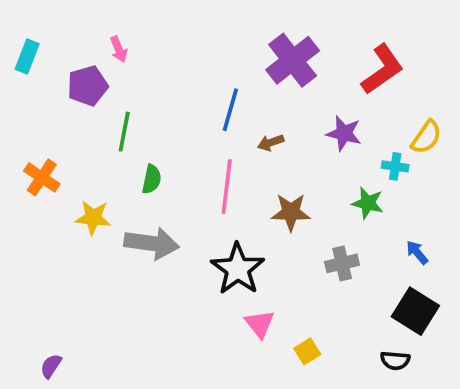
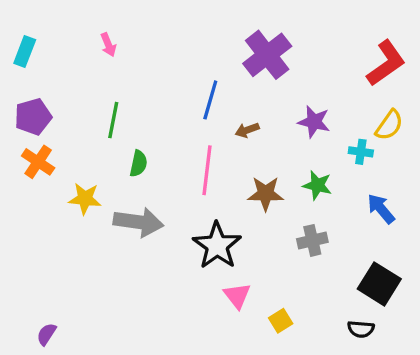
red L-shape: (382, 69) -> (386, 63), moved
purple pentagon: (88, 86) -> (33, 117), moved
green star: (368, 203) -> (317, 185), moved
blue arrow: (417, 252) -> (381, 209), moved, size x1.4

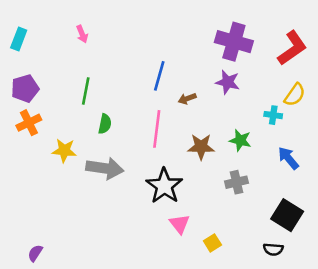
purple cross: (267, 55) -> (234, 42), moved, turned -36
purple star: (314, 122) -> (228, 82), moved
orange cross: (38, 162) -> (29, 123), turned 30

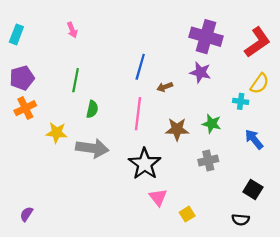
black square: (287, 215) -> (253, 190), size x0.7
purple semicircle: (35, 253) -> (26, 214), moved

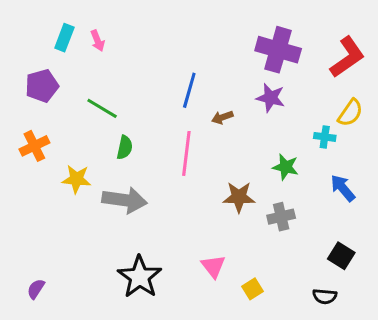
cyan rectangle: (16, 34) -> (64, 38), moved
purple pentagon: (22, 78) -> (42, 86), moved
green line: (76, 80) -> (102, 108), turned -70
brown star: (177, 129) -> (239, 197), moved
black star: (145, 164) -> (140, 277), moved

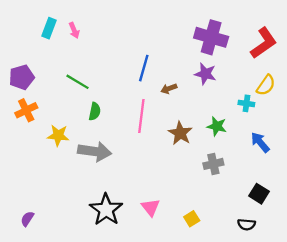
purple pentagon: (42, 86) -> (22, 77), moved
brown star: (239, 197) -> (180, 133), moved, turned 30
pink triangle: (213, 266) -> (151, 207), moved

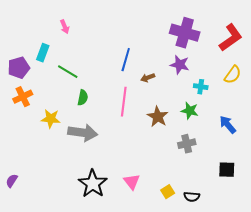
cyan rectangle: (49, 28) -> (43, 53), moved
cyan cross: (246, 103) -> (201, 87), moved
black square: (259, 194) -> (227, 170), turned -30
purple semicircle: (27, 219) -> (12, 181), moved
black semicircle: (246, 224) -> (192, 197), moved

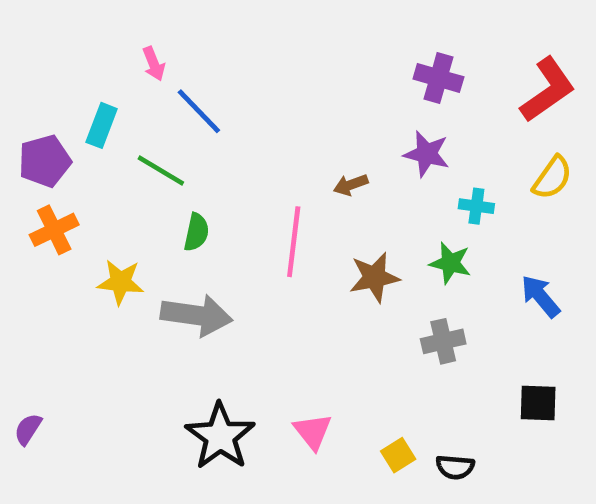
purple cross: (185, 33) -> (438, 78), size x0.7
blue line: (126, 60) -> (199, 111), moved, turned -60
brown star: (158, 117) -> (374, 277), turned 30

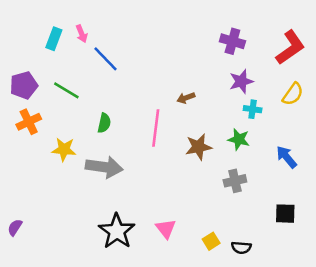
cyan rectangle: (102, 125) -> (54, 39), moved
purple star: (427, 154) -> (241, 81), moved, turned -30
green line: (161, 171) -> (66, 90), moved

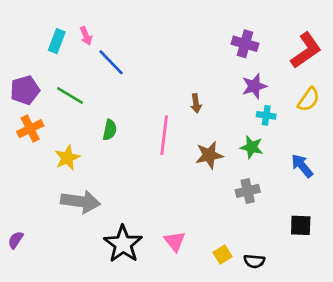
brown arrow: (186, 98) -> (196, 103), turned -78
yellow star: (64, 149) -> (67, 158), turned -30
gray arrow: (104, 167) -> (81, 202), moved

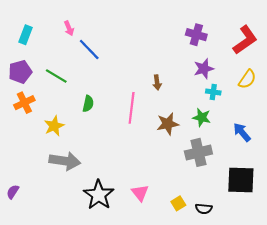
cyan rectangle: (57, 41) -> (25, 35), moved
gray cross: (248, 191) -> (198, 152), size x1.4
black square: (301, 225) -> (241, 180), size x1.6

